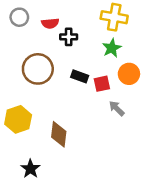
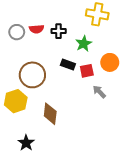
gray circle: (19, 17) -> (17, 32), moved
red semicircle: (50, 23) -> (37, 29), moved
green star: (112, 48) -> (84, 44), moved
brown circle: (38, 69) -> (32, 75), moved

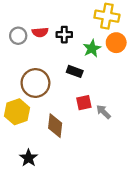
orange circle: (110, 62) -> (116, 43), moved
red square: (87, 71) -> (84, 103), moved
gray arrow: (99, 92) -> (103, 112), moved

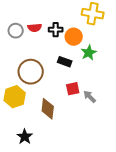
orange circle: (116, 43) -> (74, 37), moved
green star: (92, 48) -> (89, 53), moved

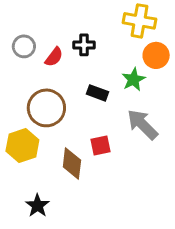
red semicircle: (35, 28) -> (54, 57), moved, turned -48
orange circle: (74, 37) -> (156, 55), moved
red square: (73, 89) -> (100, 145), moved
gray arrow: (90, 97) -> (143, 124), moved, size x1.6

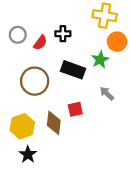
black rectangle: (97, 93) -> (73, 70), size x1.5
gray arrow: (143, 124) -> (107, 94), size x0.6
yellow hexagon: (22, 145) -> (22, 126), moved

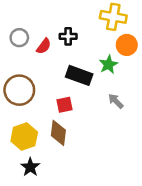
brown circle: (35, 81) -> (19, 90), moved
red square: (75, 109) -> (64, 105), moved

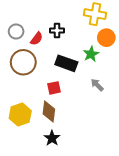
brown circle: (19, 90) -> (23, 62), moved
black star: (30, 167) -> (52, 138), moved

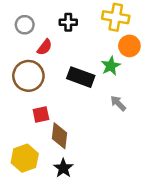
black cross: (57, 30) -> (68, 22), moved
gray circle: (16, 32) -> (25, 25), moved
red square: (54, 88) -> (41, 115), moved
yellow hexagon: (20, 115) -> (25, 158), moved

